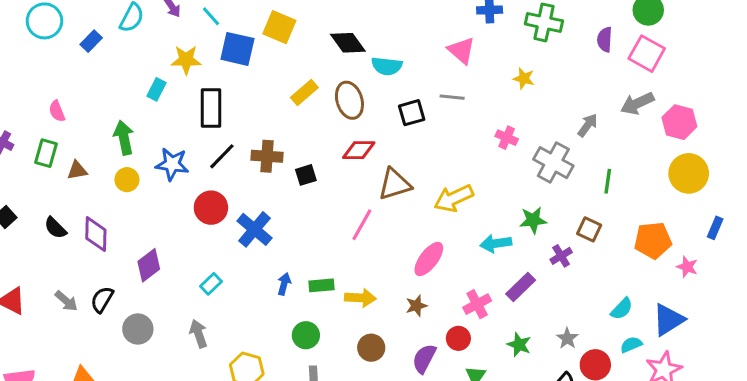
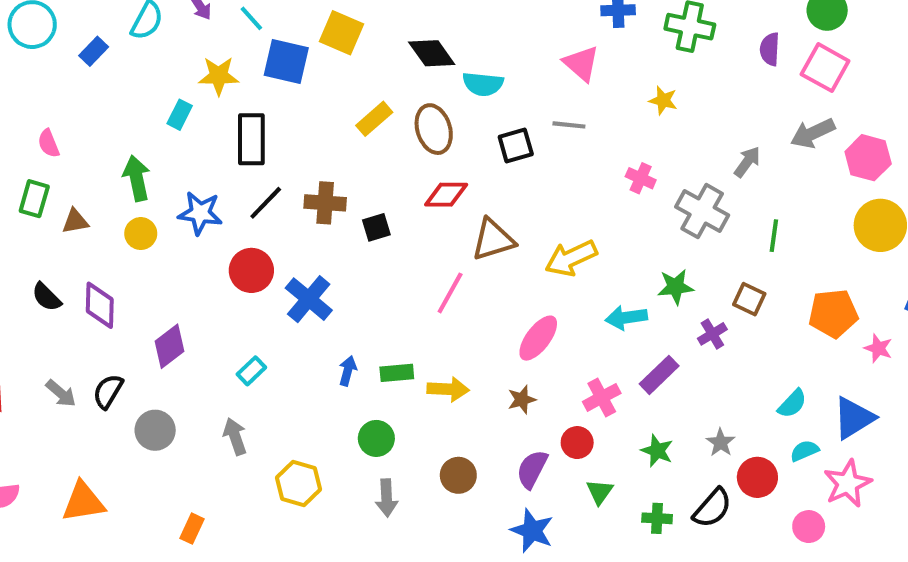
brown circle: (371, 348) -> (458, 475), moved

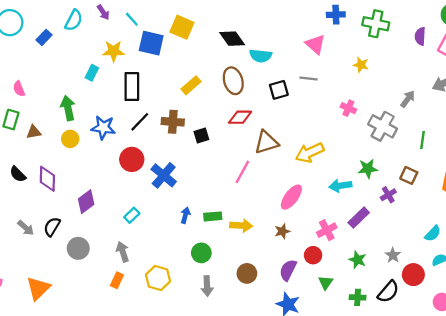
yellow rectangle: (374, 119) -> (191, 85), moved
orange triangle: (83, 502) -> (38, 288), turned -35
orange rectangle: (192, 529) -> (117, 280), moved

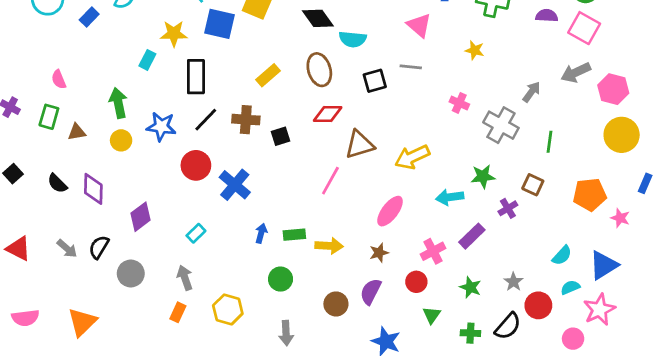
purple semicircle: (420, 36) -> (547, 16), turned 90
purple semicircle: (288, 270) -> (371, 292), moved
gray arrow: (207, 286) -> (286, 333), moved

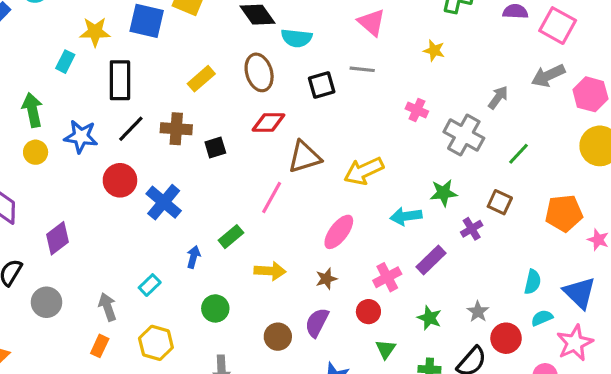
green line: (549, 142) -> (519, 154), turned 35
cyan rectangle: (196, 233) -> (150, 285), moved
green rectangle: (294, 235) -> (231, 237), moved, turned -35
cyan semicircle: (562, 255) -> (533, 282), turned -30
blue triangle: (604, 265) -> (579, 293), turned -44

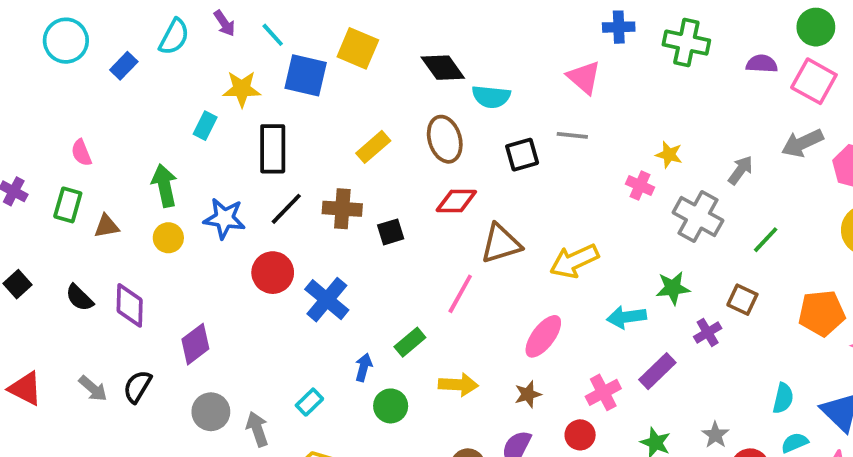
yellow star: (434, 51) -> (669, 155), moved
gray circle: (46, 302) -> (211, 412), moved
green circle: (215, 308) -> (391, 406), moved

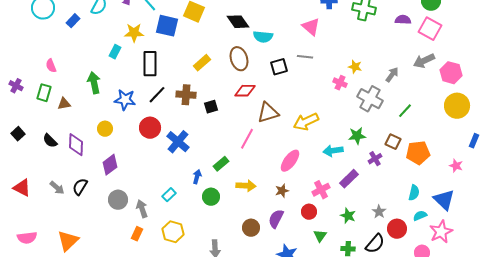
yellow circle: (168, 238) -> (105, 129), moved
orange pentagon: (822, 313) -> (418, 153), moved

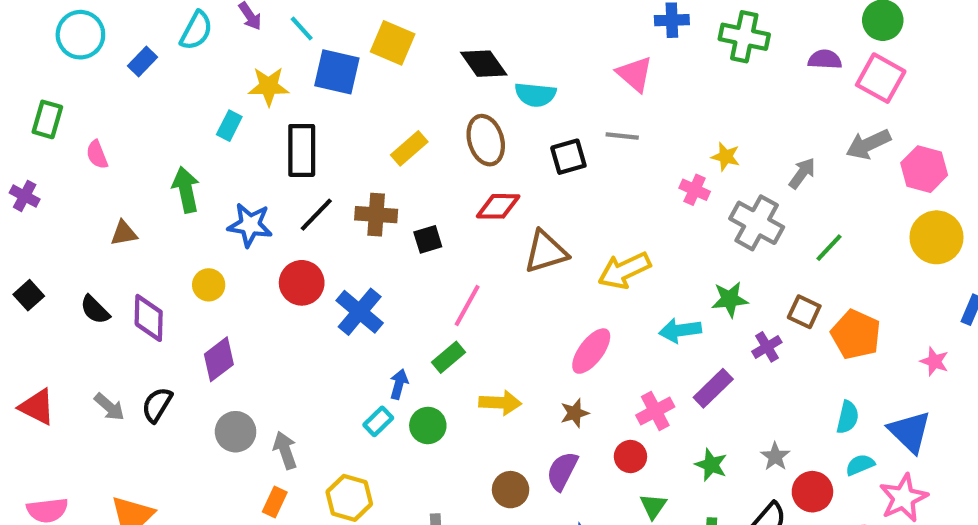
green rectangle: (44, 93) -> (47, 119), moved
pink line: (247, 139) -> (467, 306), moved
orange pentagon: (418, 153) -> (856, 335), turned 30
cyan rectangle: (169, 195) -> (378, 421), moved

